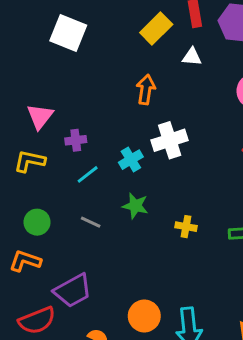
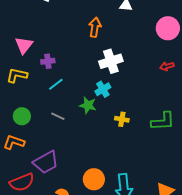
cyan cross: (131, 160) -> (103, 89), moved

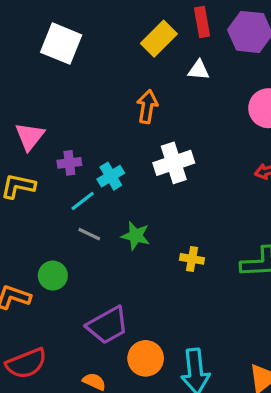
cyan cross: (103, 89) -> (111, 176), moved
green circle: (22, 116) -> (53, 276), moved
gray line: (58, 116) -> (89, 234), moved
purple trapezoid: (46, 162) -> (108, 325), moved

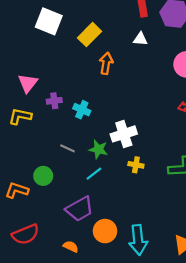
yellow rectangle: (159, 39) -> (90, 35), moved
white cross: (174, 163) -> (124, 134), moved
cyan cross: (111, 176) -> (82, 110), turned -35
cyan line: (83, 201) -> (94, 174), moved

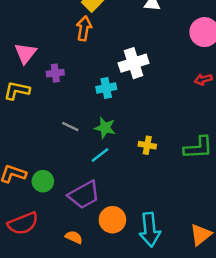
orange arrow: (106, 63) -> (84, 28), moved
cyan cross: (82, 110) -> (106, 88), moved, turned -35
white cross: (124, 134) -> (134, 63), moved
green circle: (43, 176) -> (43, 181), moved

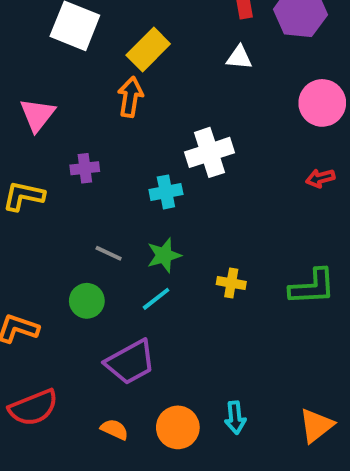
pink triangle: (25, 53) -> (37, 115), moved
green star: (105, 128) -> (164, 255), turned -30
green circle: (43, 181) -> (87, 301), moved
orange circle: (112, 220) -> (178, 427), moved
cyan arrow: (150, 230) -> (235, 418), size x0.6

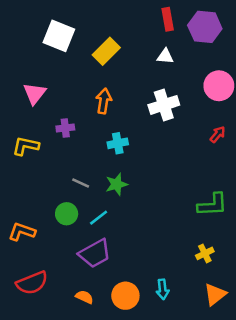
orange arrow: (130, 97) -> (104, 101), moved
white cross: (209, 152) -> (164, 105), moved
red arrow: (320, 178) -> (218, 134), turned 144
yellow cross: (231, 283) -> (205, 253), moved, turned -36
cyan line: (156, 299) -> (99, 218), moved

